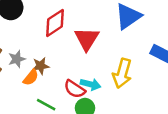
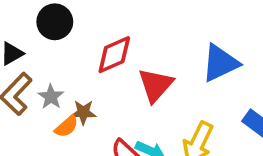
gray star: (17, 59) -> (51, 97), turned -30

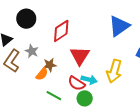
red triangle: (156, 85) -> (80, 56), moved
gray star: (51, 97) -> (32, 51), moved

